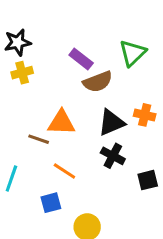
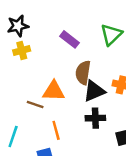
brown semicircle: (98, 82) -> (83, 73), moved, turned 120
black cross: (113, 156) -> (95, 118), turned -30
orange line: (64, 171) -> (56, 130), turned 42

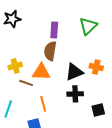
purple rectangle: (70, 39) -> (54, 30), turned 56
yellow cross: (22, 50) -> (15, 66), moved
brown semicircle: (83, 73) -> (50, 51), moved

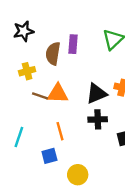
brown semicircle: (50, 51) -> (53, 54), moved
yellow cross: (15, 66) -> (27, 71), moved
brown line: (26, 83) -> (40, 96), moved

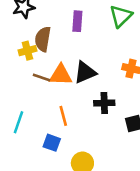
brown semicircle: (53, 54) -> (43, 39), moved
black triangle: (96, 94) -> (85, 72), moved
blue square: (49, 156) -> (52, 143), turned 35

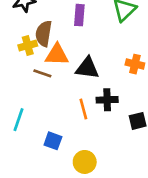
black triangle: (85, 72) -> (87, 68), turned 30
orange triangle: (61, 75) -> (57, 55), moved
orange line: (63, 116) -> (83, 109), moved

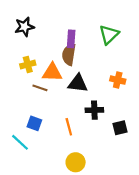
brown semicircle: (44, 34) -> (69, 55), moved
orange line: (83, 109) -> (69, 127), moved
cyan line: (19, 120) -> (20, 142), moved, turned -66
blue square: (53, 141) -> (34, 123), moved

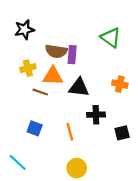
green triangle: (109, 35) -> (111, 38), turned -40
purple rectangle: (71, 39) -> (72, 55), moved
brown semicircle: (69, 55) -> (56, 51), moved, turned -90
cyan line: (20, 142) -> (18, 162), moved

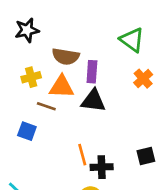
purple rectangle: (72, 55) -> (92, 72), moved
orange cross: (120, 84) -> (143, 79), moved, turned 35
black cross: (96, 115) -> (102, 167), moved
blue square: (35, 128) -> (27, 131), moved

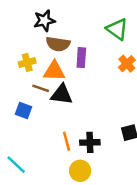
black star: (27, 30) -> (44, 21), moved
black triangle: (93, 101) -> (62, 94), moved
orange line: (82, 155) -> (67, 141), moved

